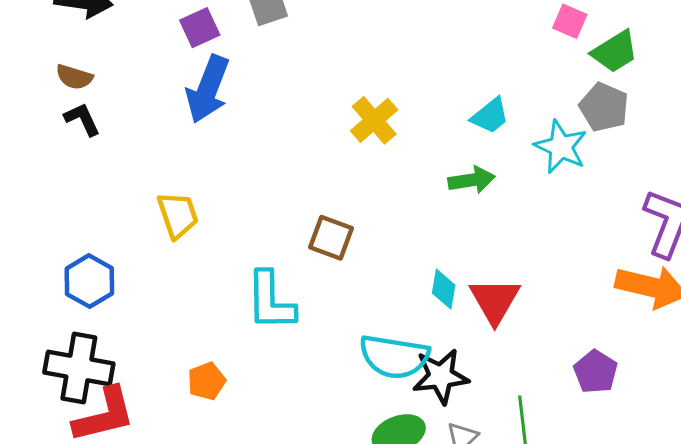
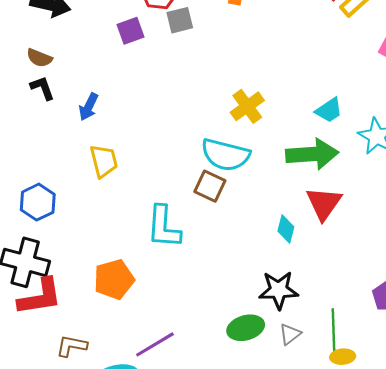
blue arrow: (208, 89) -> (89, 107), moved, size x0.6
green arrow: (472, 180) -> (312, 154), size x1.6
red triangle: (495, 301) -> (324, 203), moved
cyan semicircle: (394, 357) -> (226, 155), moved
orange pentagon: (207, 381) -> (114, 279), size x1.5

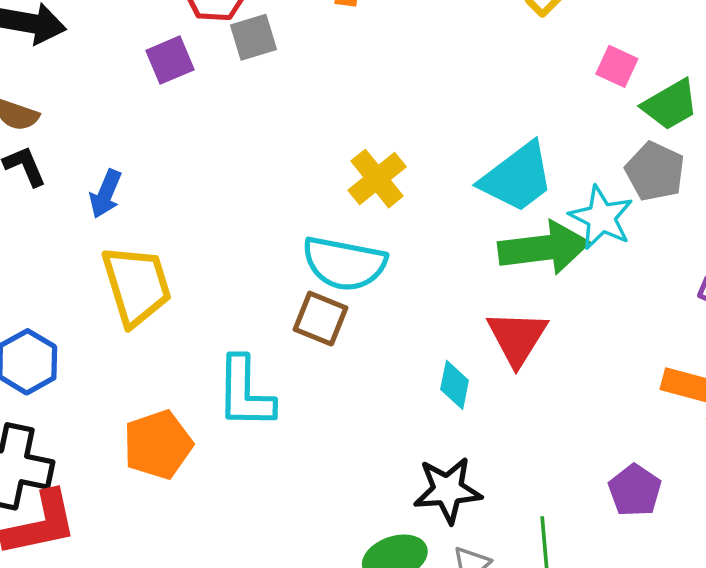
cyan trapezoid: (329, 110) -> (517, 178), size x1.6
green arrow: (312, 154) -> (544, 248), moved
yellow trapezoid: (104, 161) -> (137, 285), size x1.4
orange pentagon: (114, 279) -> (158, 445), moved

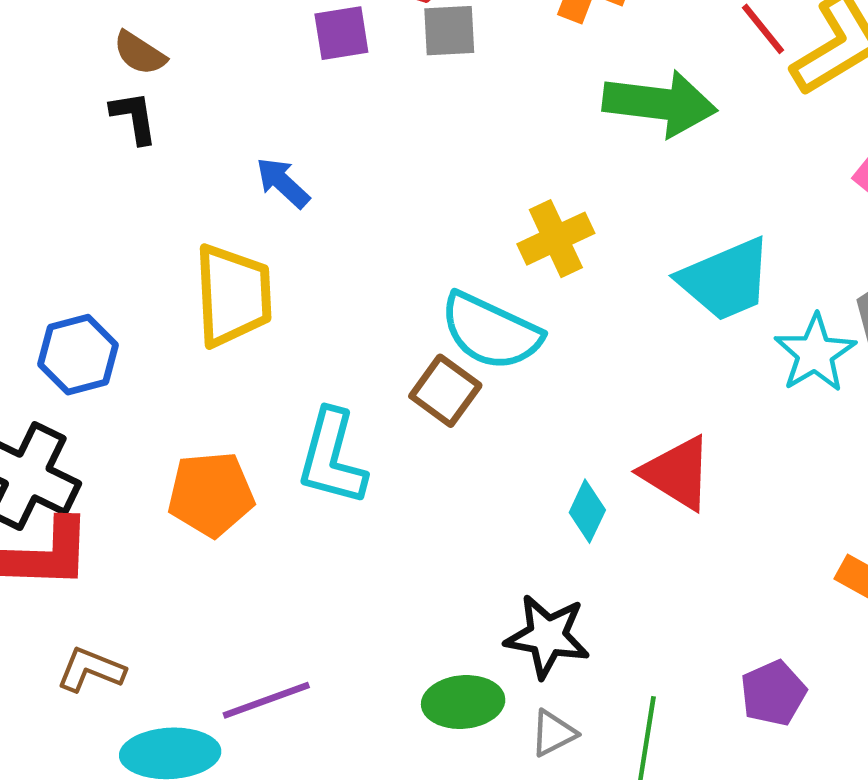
blue arrow: (106, 194) -> (283, 183), moved, turned 96
green arrow: (544, 248) -> (660, 104), moved
red triangle: (517, 338) -> (677, 473), turned -44

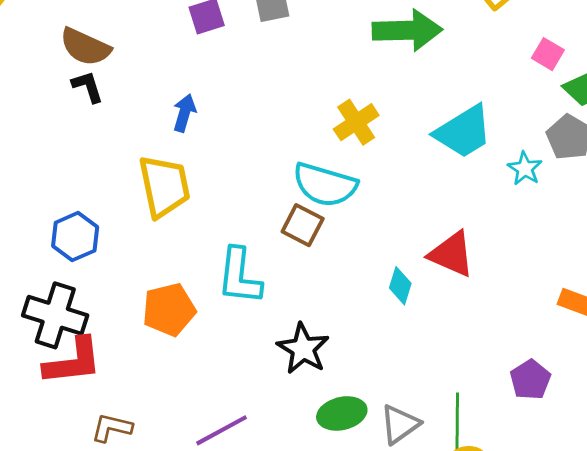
brown semicircle: (140, 53) -> (85, 47), size x1.5
blue arrow: (283, 183) -> (184, 113), turned 72
cyan star: (815, 353) -> (525, 169), size x0.7
black star: (547, 636) -> (303, 349), moved, turned 30
gray triangle: (553, 733) -> (400, 424), size x1.4

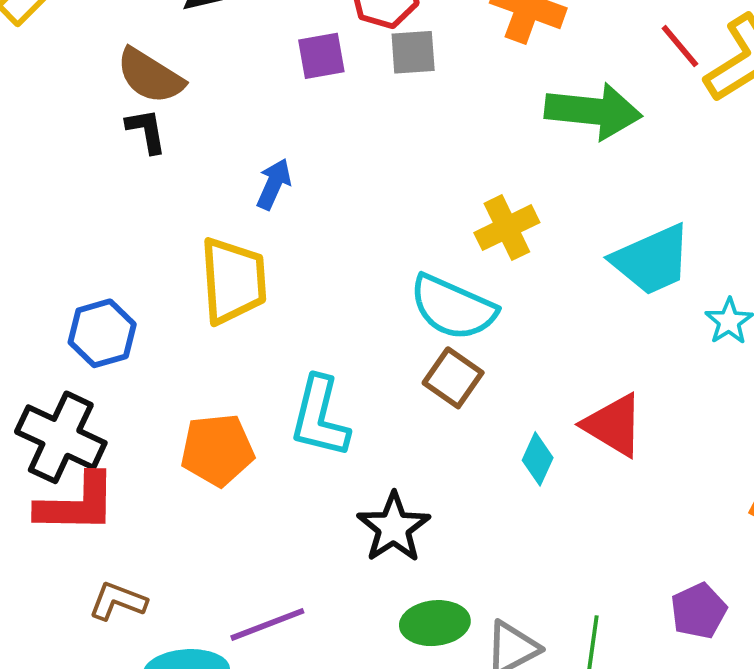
brown square: (303, 225) -> (453, 378), moved

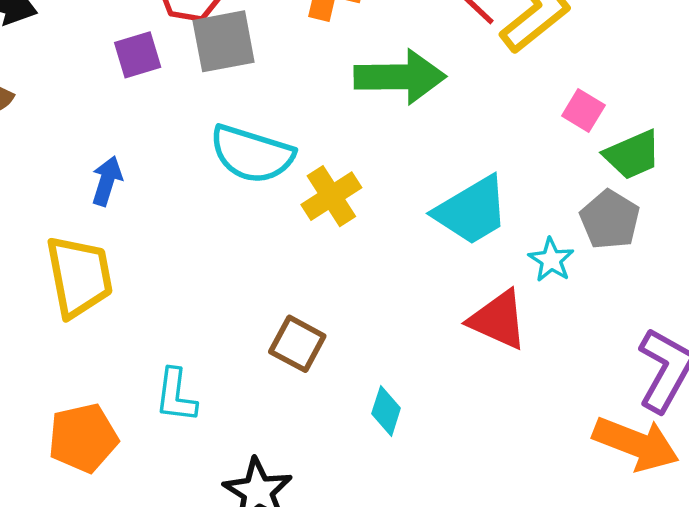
gray square: (413, 52) -> (224, 41), size x1.4
cyan semicircle: (453, 307) -> (252, 154), moved
cyan L-shape: (320, 417) -> (176, 396), size x0.7
red triangle: (613, 425) -> (498, 320), moved

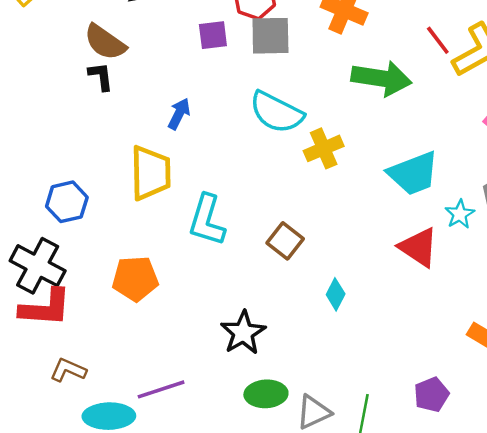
cyan L-shape: (176, 396) -> (207, 220), moved, size x1.4

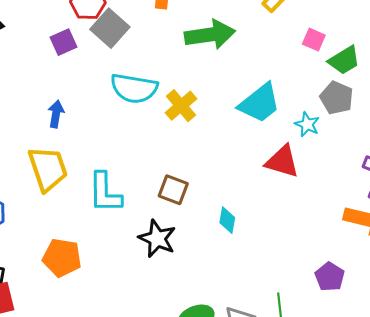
gray square: (270, 36) -> (110, 28), turned -30
orange pentagon: (135, 279) -> (62, 258), turned 30
black star: (243, 333) -> (157, 239), moved

